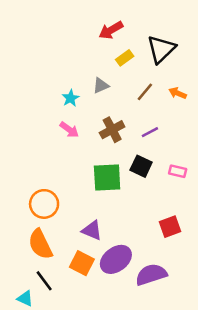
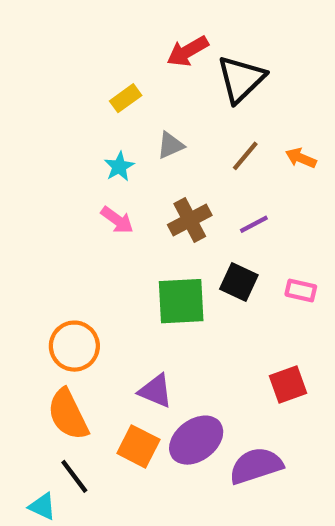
black triangle: (161, 49) -> (241, 79), moved
yellow rectangle: (125, 58) -> (126, 98), moved

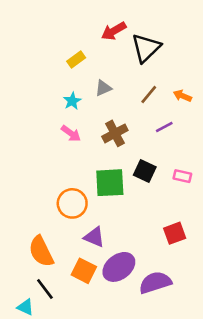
purple line: (254, 224) -> (164, 127), moved
orange circle: (74, 346) -> (72, 203), moved

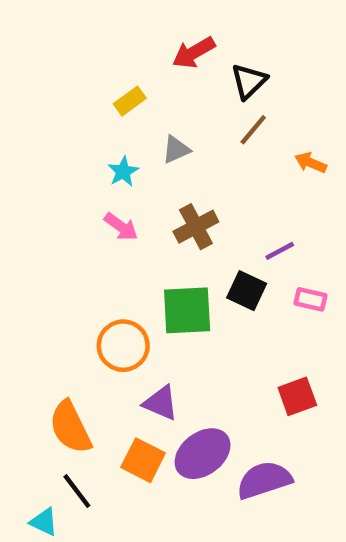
black triangle: (146, 48) -> (249, 81), size x0.7
brown line: (149, 95) -> (253, 130), moved
purple line: (164, 127) -> (280, 251), moved

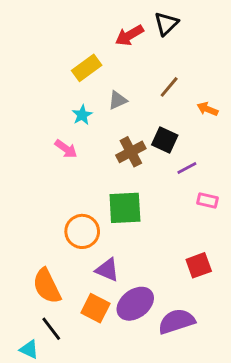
black triangle: (249, 81) -> (166, 24), moved
yellow rectangle: (130, 101) -> (87, 68), size x1.4
pink arrow: (121, 227) -> (66, 149), moved
black square: (247, 291) -> (165, 140), moved

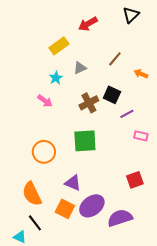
black triangle: (166, 24) -> (131, 15), moved
orange circle: (82, 231) -> (44, 152), moved

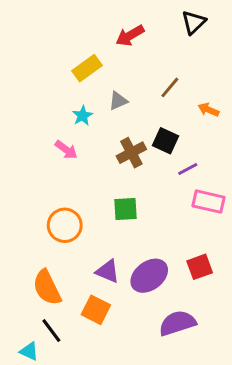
pink rectangle: (141, 136) -> (208, 202), size x1.5
green square: (85, 141) -> (125, 209), size x0.7
purple ellipse: (92, 206) -> (149, 276), moved

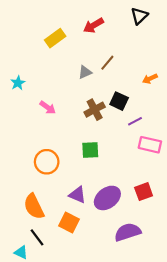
yellow rectangle: (87, 68) -> (55, 38), moved
brown line: (170, 87) -> (107, 63), moved
orange arrow: (208, 110) -> (150, 79), turned -48
cyan star: (83, 116) -> (18, 83), moved

